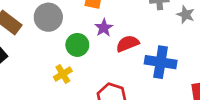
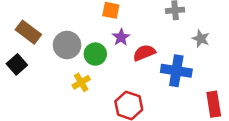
gray star: (186, 15) -> (201, 39), moved
gray circle: (48, 17) -> (67, 45), moved

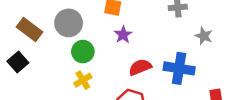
gray circle: (67, 45) -> (69, 23), moved
red semicircle: (144, 53) -> (140, 67), moved
green circle: (95, 54) -> (83, 52), moved

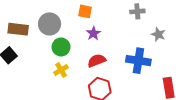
brown rectangle: (30, 29) -> (18, 29), turned -30
red semicircle: (140, 67) -> (97, 61), moved

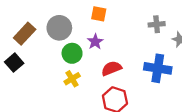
gray cross: (137, 11) -> (157, 24), moved
brown rectangle: (18, 29) -> (25, 34), turned -54
purple star: (93, 33) -> (95, 42), moved

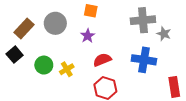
gray cross: (157, 24) -> (143, 20), size x1.6
green circle: (72, 53) -> (44, 65), moved

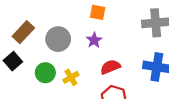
gray circle: (55, 23) -> (58, 39), moved

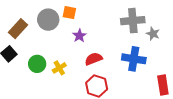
orange square: (98, 12) -> (69, 13), moved
gray circle: (58, 39) -> (48, 20), moved

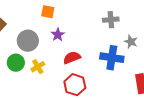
gray circle: (48, 20) -> (28, 41), moved
gray cross: (133, 21) -> (111, 20), size x0.7
gray star: (153, 34) -> (131, 42), moved

